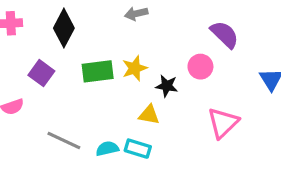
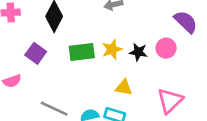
black star: (167, 86) -> (138, 52), moved
pink triangle: (223, 123) -> (170, 101), moved

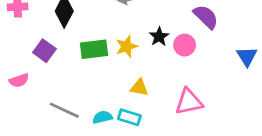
black star: (138, 52) -> (159, 37), moved, turned 30
pink triangle: (170, 101) -> (189, 102), turned 32

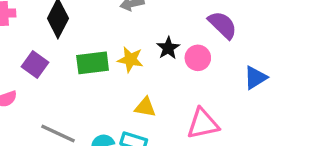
yellow star: (127, 46) -> (130, 60), turned 30
blue triangle: (247, 56) -> (255, 78), moved, turned 30

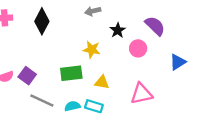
black star: (168, 48) -> (118, 30), moved
green rectangle: (93, 63) -> (71, 73), moved
purple square: (35, 64) -> (27, 76), moved

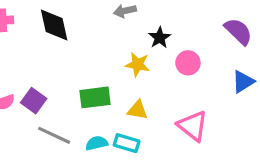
black diamond: (42, 21) -> (54, 25), turned -40
purple semicircle: (155, 26) -> (238, 31), moved
yellow star: (92, 50) -> (138, 64), moved
pink triangle: (141, 94) -> (193, 126), turned 50

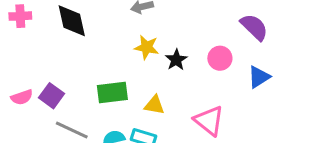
black star: (160, 38) -> (176, 60), moved
pink circle: (188, 63) -> (220, 58), moved
yellow star: (138, 64) -> (147, 47), moved

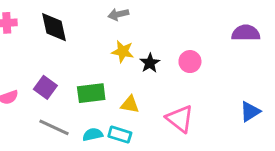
purple semicircle: (254, 27) -> (246, 33), moved, turned -44
blue triangle: (259, 77) -> (250, 112), moved
purple square: (51, 96) -> (45, 87), moved

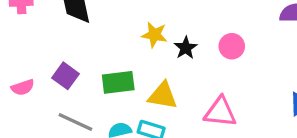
yellow triangle: (130, 104) -> (163, 96), size x1.4
pink triangle: (180, 119) -> (220, 112), turned -32

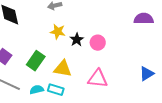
pink circle: (232, 46) -> (98, 43), moved
green rectangle: (118, 82) -> (36, 61), turned -48

